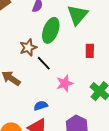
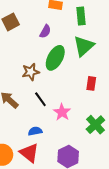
black line: (44, 63) -> (40, 99), moved
pink star: (65, 83) -> (62, 112), turned -30

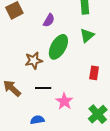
green triangle: (84, 46) -> (87, 35), size x0.7
black line: (40, 99) -> (43, 88), turned -56

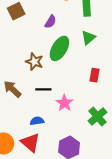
brown star: (34, 61) -> (34, 62), turned 30

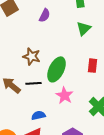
green ellipse: (59, 48) -> (56, 69), moved
black line: (43, 89) -> (33, 83), moved

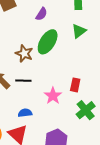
red rectangle: (92, 66) -> (75, 85), moved
green ellipse: (56, 69) -> (48, 42), moved

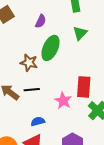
red rectangle: (75, 85) -> (84, 87), size x1.5

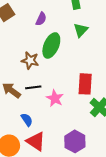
pink star: (63, 101) -> (55, 98), moved
blue semicircle: (38, 121) -> (27, 120), moved, turned 72

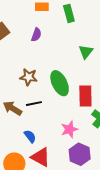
green triangle: (81, 30) -> (86, 52), moved
green ellipse: (51, 45) -> (60, 83), moved, turned -45
pink star: (55, 98) -> (69, 129), moved, turned 30

